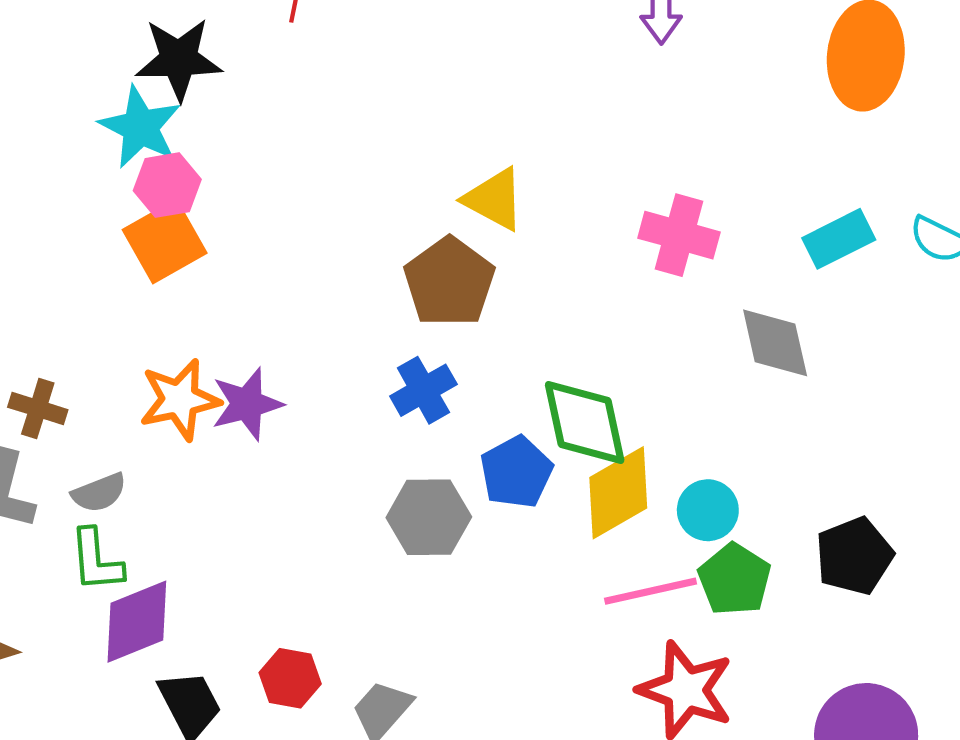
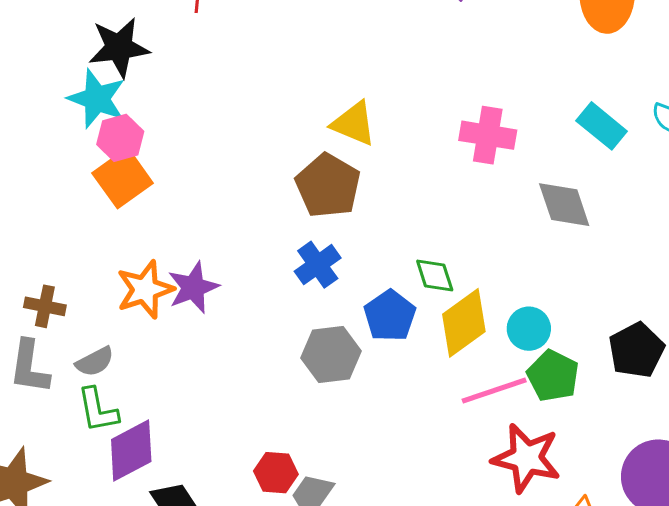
cyan rectangle: (839, 239) -> (602, 126), turned 72
green diamond: (585, 423) -> (435, 275), size x0.6
red hexagon: (290, 678) -> (276, 473), moved

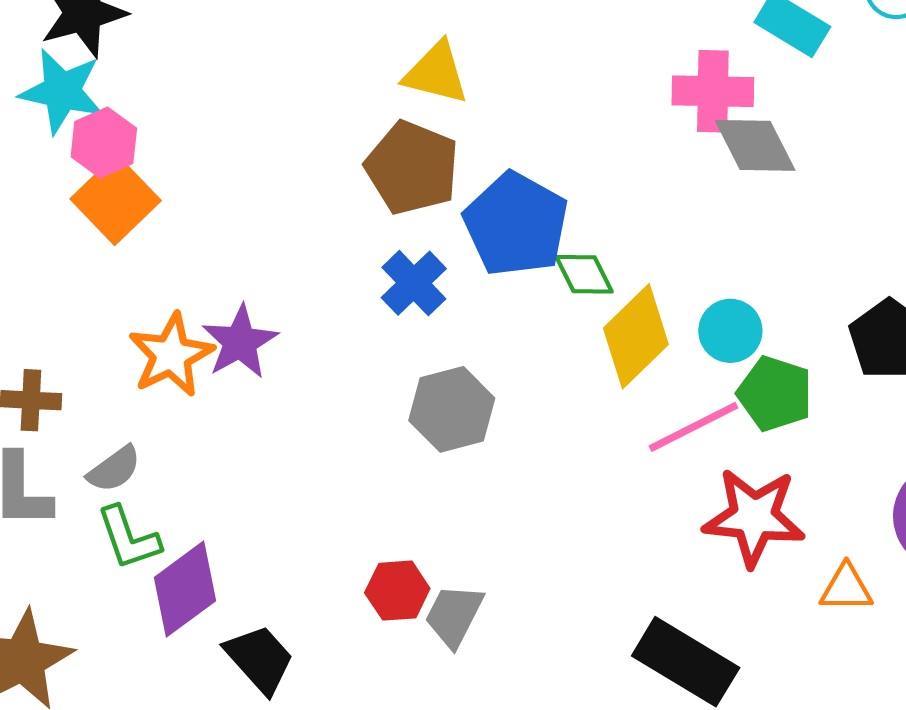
pink cross: (488, 135) -> (713, 91), moved
blue pentagon: (390, 316) -> (516, 224), moved, size x1.4

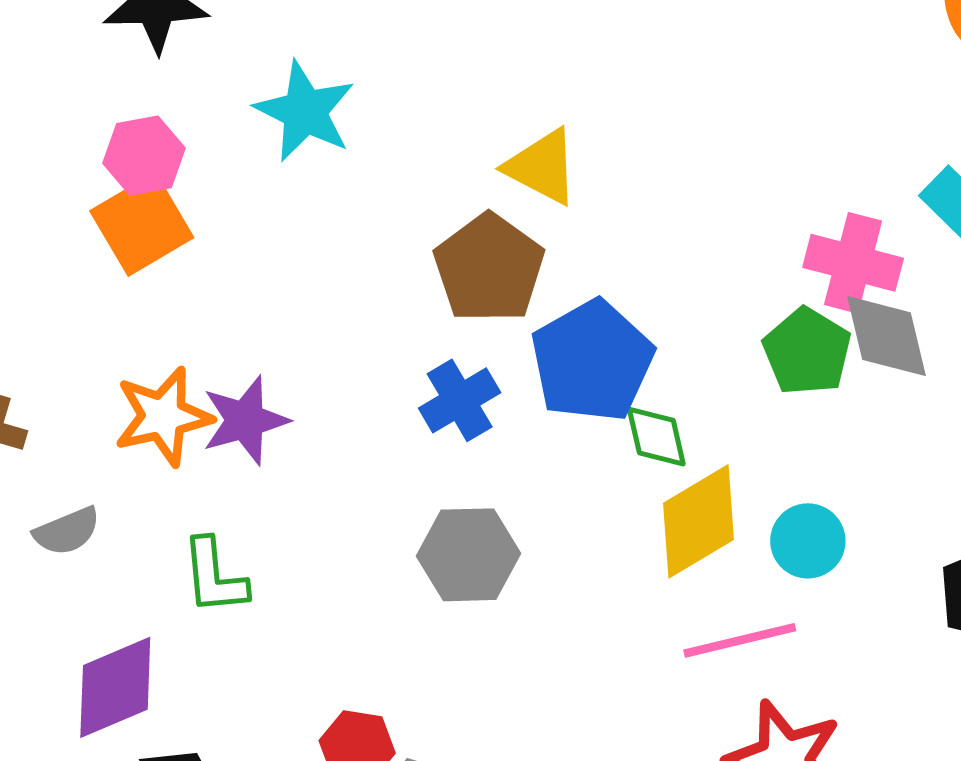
cyan star: (62, 91) -> (305, 111), moved
green pentagon: (775, 394) -> (807, 351), moved
green L-shape: (129, 538) -> (214, 576), moved

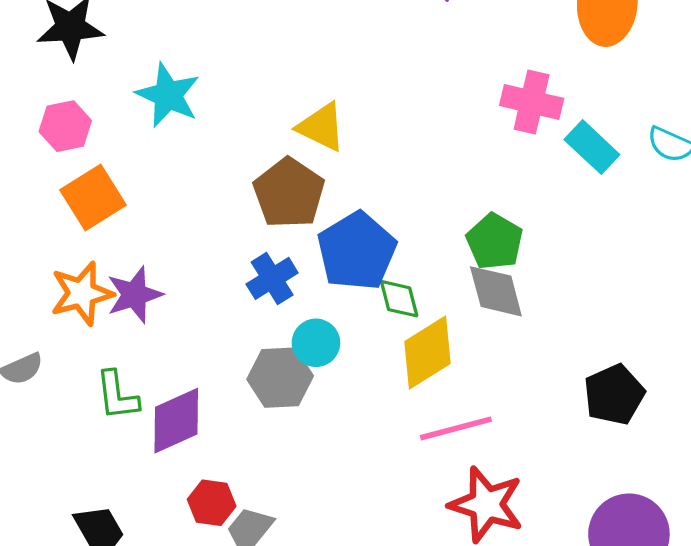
orange square: (142, 224) -> (93, 198), moved
pink cross: (853, 263) -> (532, 102), moved
gray diamond: (886, 336) -> (496, 291), moved
cyan circle: (808, 541) -> (316, 343), moved
purple diamond: (115, 687) -> (176, 421), moved

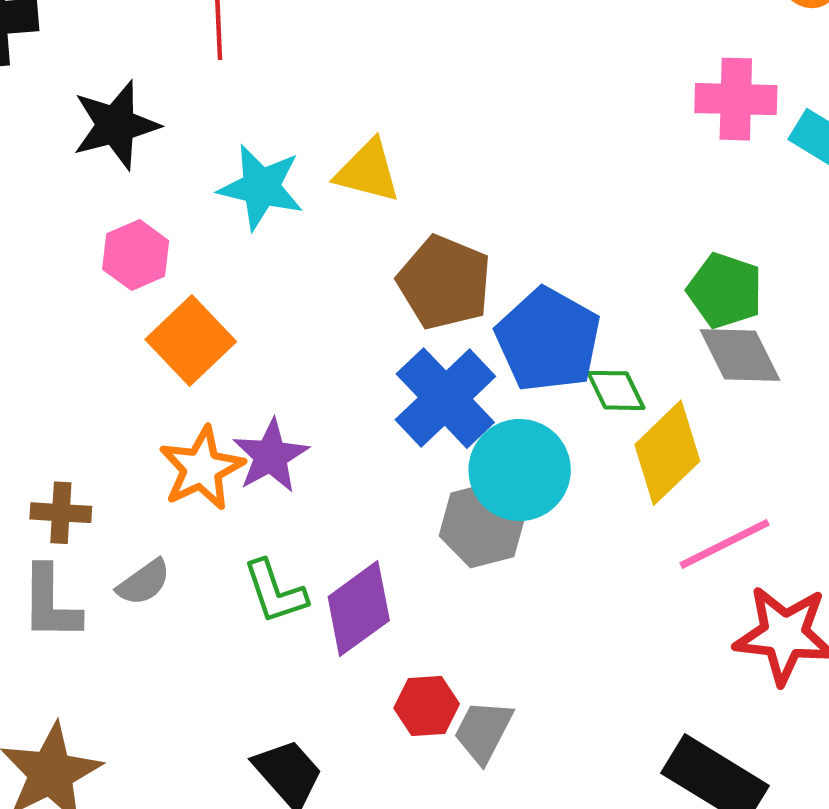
yellow triangle: (321, 127) -> (368, 171), moved
blue cross: (272, 278) -> (445, 398), size x1.5
cyan circle: (316, 343) -> (520, 470), size x1.6

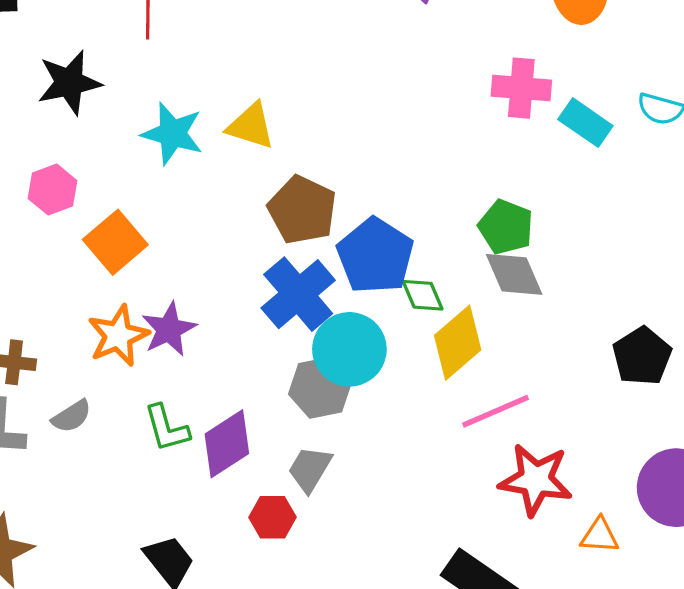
pink hexagon: (136, 255) -> (53, 190), moved
gray trapezoid: (483, 731) -> (310, 469), moved

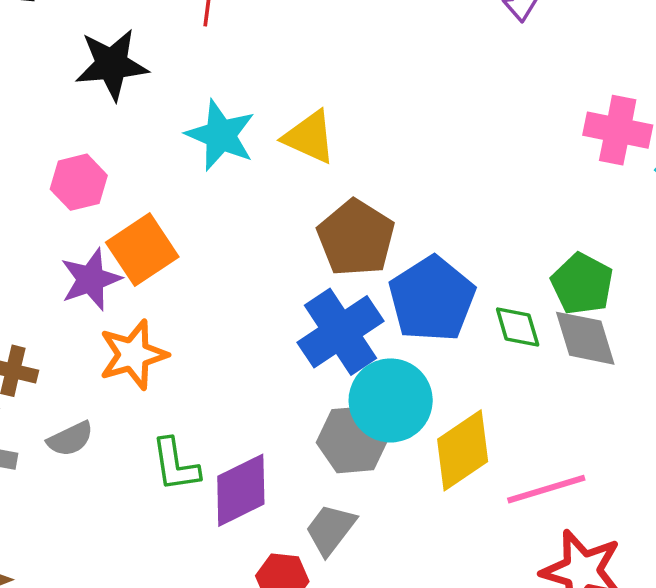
green diamond: (423, 295) -> (518, 327), moved
purple star: (169, 329) -> (91, 279), moved
yellow diamond: (458, 343) -> (463, 450), moved

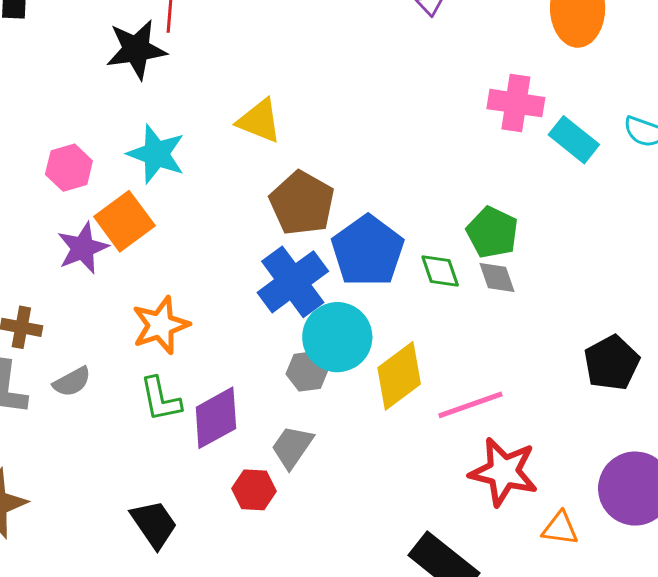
black star: (112, 64) -> (136, 49), moved
cyan star: (221, 135) -> (156, 154), moved
gray diamond: (585, 338) -> (497, 278), size x0.7
orange star: (133, 355) -> (161, 325), moved
gray hexagon: (353, 440) -> (307, 371), size x0.7

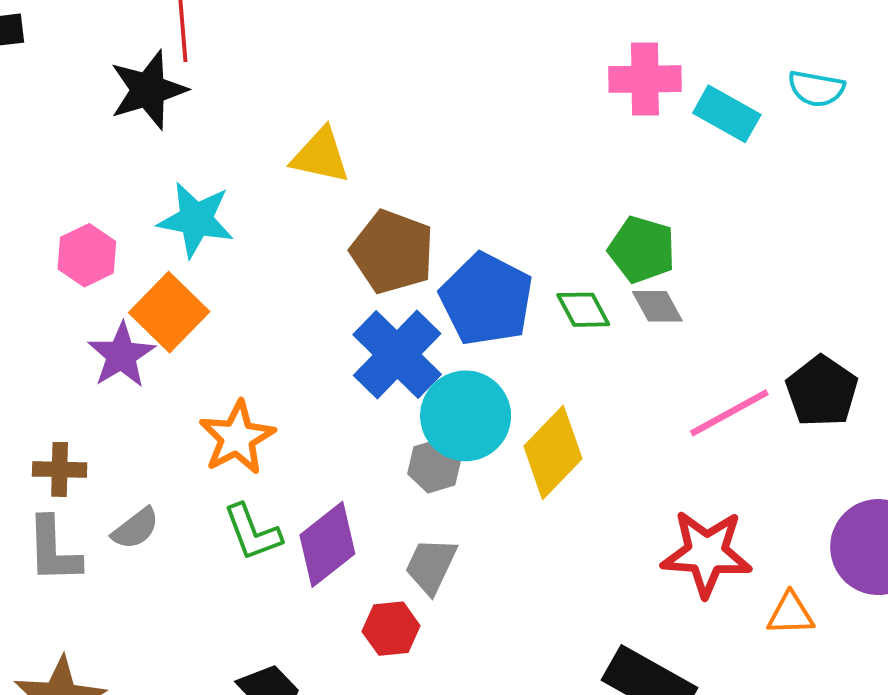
pink line: (470, 405) -> (729, 413), moved

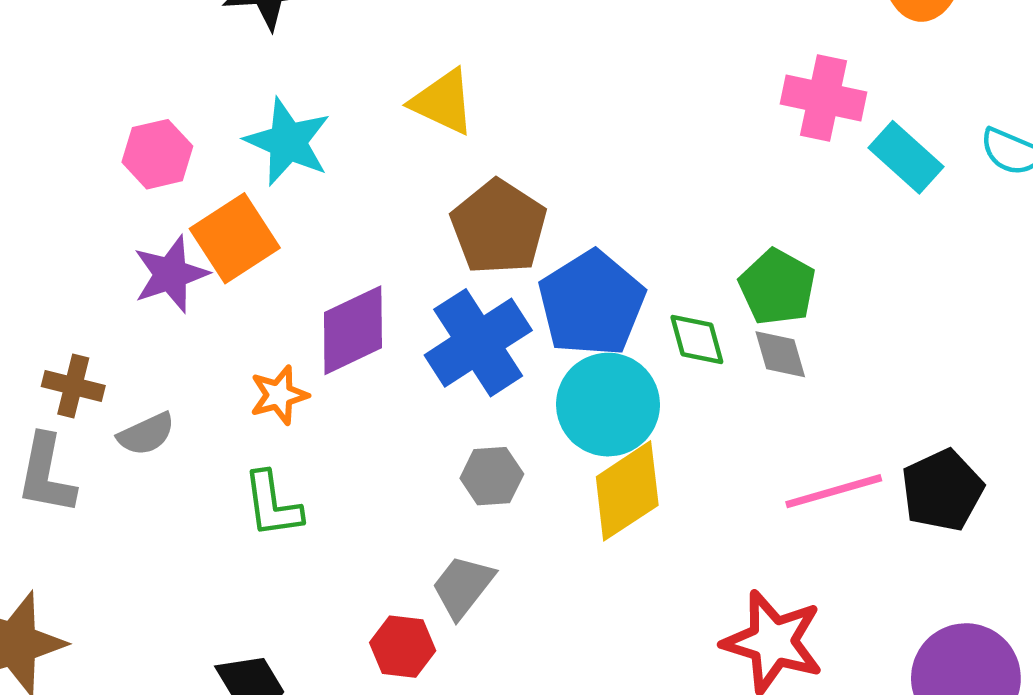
cyan circle: (466, 416) -> (608, 405), moved
orange star: (237, 438) -> (279, 395), size x0.7
gray semicircle: (136, 528) -> (146, 434), moved
purple diamond: (327, 544) -> (353, 330), moved

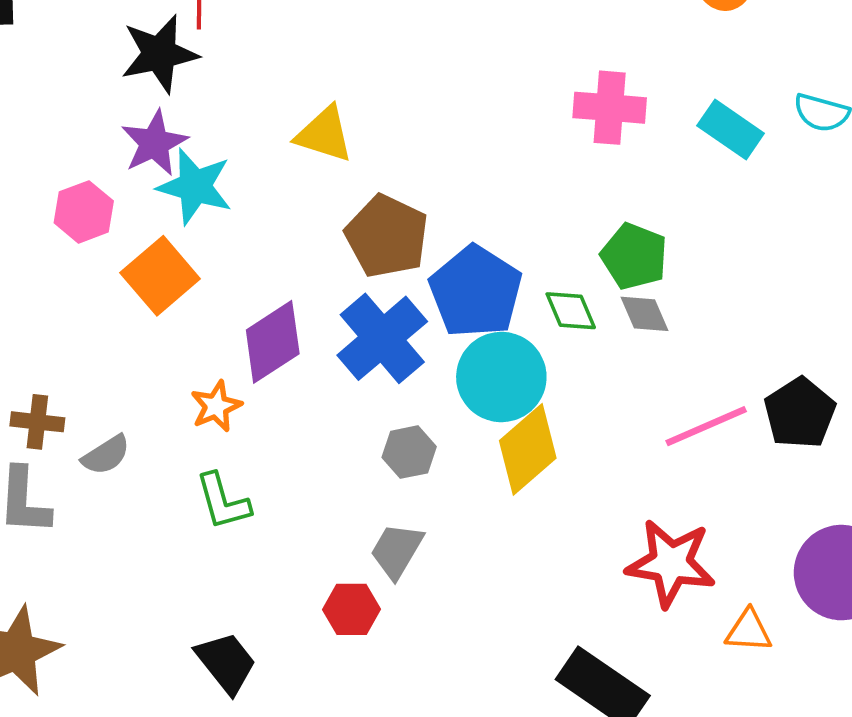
pink cross: (824, 98) -> (610, 108), moved
purple star: (171, 274) -> (154, 143), moved

